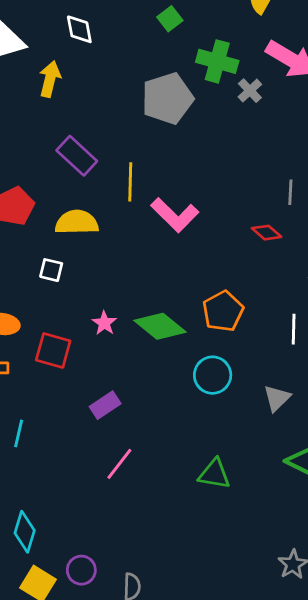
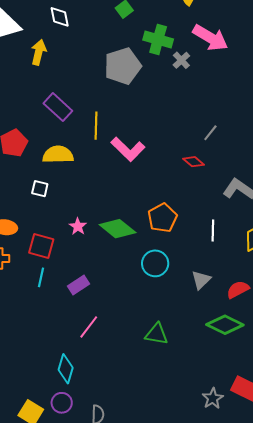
gray line: (290, 192) -> (210, 133), turned 36
cyan line: (19, 433) -> (41, 277), moved
cyan diamond: (25, 532) -> (66, 369), moved

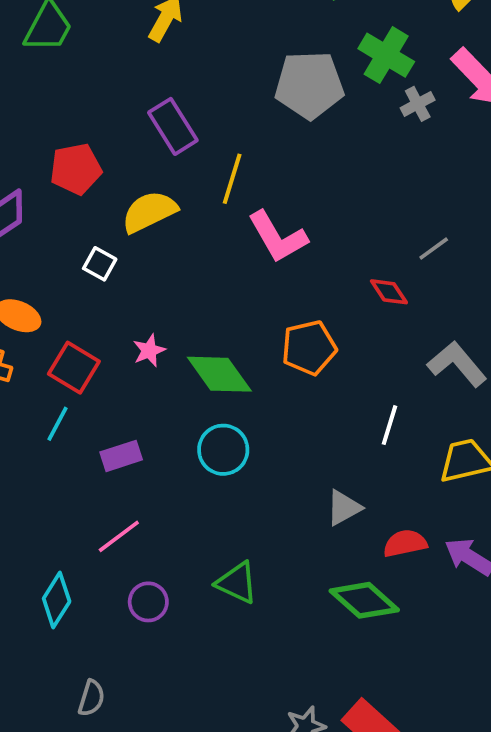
yellow semicircle: (58, 155) -> (149, 212), turned -40
orange pentagon: (162, 218) -> (309, 348), moved
cyan circle: (155, 263) -> (223, 450), moved
purple circle: (62, 403) -> (148, 602), moved

